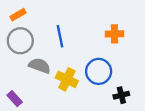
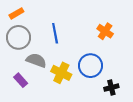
orange cross: (114, 34) -> (105, 31), turned 35
purple rectangle: (15, 99) -> (21, 80), moved

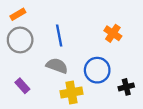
gray semicircle: (36, 60) -> (57, 66), moved
yellow cross: (61, 73) -> (72, 92), moved, turned -36
black cross: (111, 88) -> (126, 87), moved

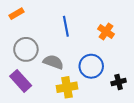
blue line: (59, 36) -> (66, 26), moved
gray circle: (20, 40) -> (26, 49), moved
purple rectangle: (22, 86) -> (21, 81), size x1.5

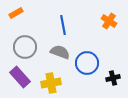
orange cross: (106, 32) -> (109, 21), moved
gray semicircle: (53, 62) -> (60, 52), moved
yellow cross: (67, 87) -> (51, 83), moved

